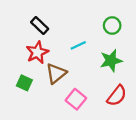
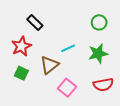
cyan line: (78, 45) -> (68, 48), moved
red star: (37, 52) -> (21, 46), moved
red semicircle: (117, 96) -> (103, 85), turned 42

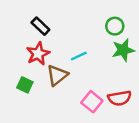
red star: (21, 46) -> (38, 54), moved
green star: (98, 54) -> (123, 50), moved
pink square: (67, 88) -> (92, 102), moved

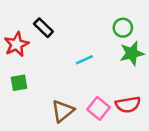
red star: (38, 54) -> (17, 44), moved
brown triangle: (57, 75) -> (63, 111), moved
green square: (25, 85) -> (19, 83), moved, turned -35

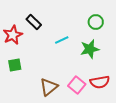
green star: (132, 53) -> (90, 49), moved
cyan line: (84, 60) -> (62, 40), moved

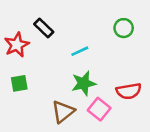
green star: (90, 49) -> (84, 83), moved
red semicircle: (100, 82) -> (129, 91), moved

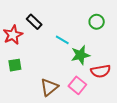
cyan line: (80, 51) -> (62, 40), turned 56
green star: (84, 83) -> (80, 55), moved

